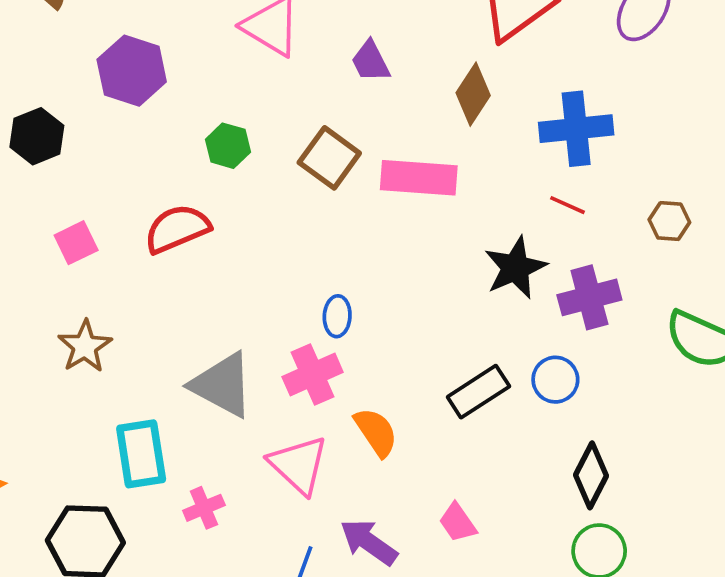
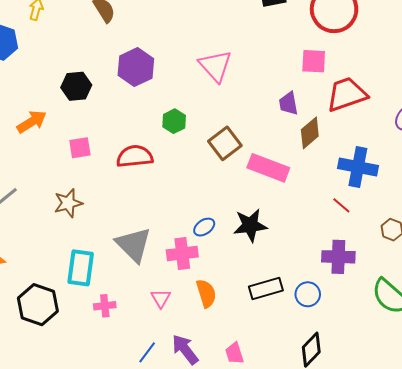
purple trapezoid: (370, 61) -> (288, 103), moved
black star: (515, 268) -> (250, 225), moved
blue ellipse: (337, 316) -> (204, 227), turned 35
pink triangle: (299, 465) -> (161, 298), size x0.6

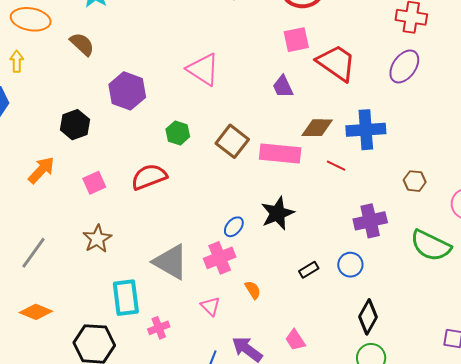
red trapezoid: (347, 94) -> (336, 63), turned 69
brown diamond: (310, 133) -> (317, 128), moved, turned 56
red line: (341, 205) -> (336, 166), moved
black rectangle: (266, 288) -> (309, 270), size x0.6
orange semicircle: (206, 293) -> (253, 290), size x0.7

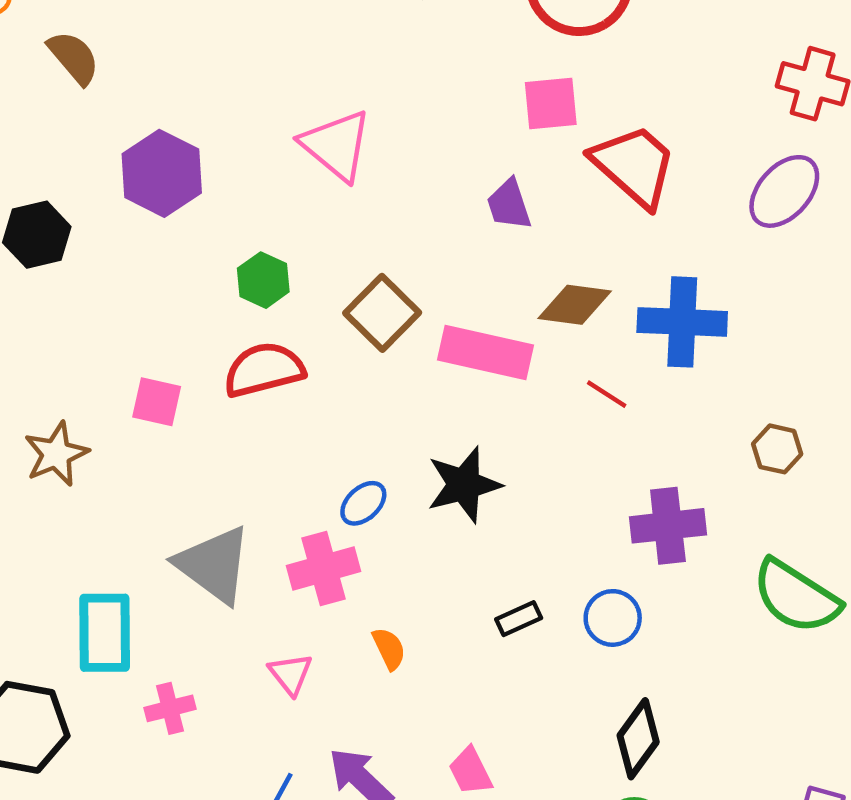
red semicircle: (149, 177) -> (264, 370), moved
pink square: (94, 183) -> (157, 402), moved, turned 30
brown star: (97, 239) -> (56, 454), moved

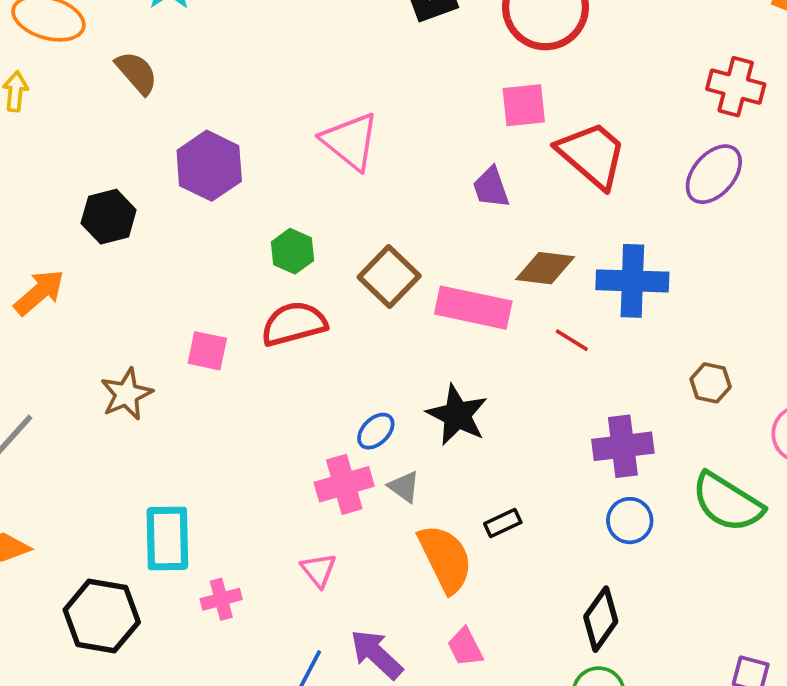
black star: (464, 485) -> (457, 415), turned -30
gray triangle: (214, 565) -> (404, 487), moved, size x0.5
blue circle: (613, 618) -> (630, 521), moved
orange semicircle: (389, 649) -> (445, 559), moved, size x2.0

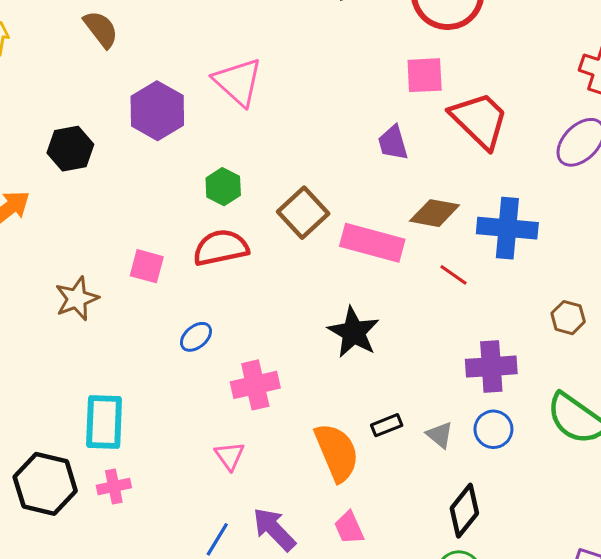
pink triangle: (350, 141) -> (238, 82), moved
blue ellipse: (376, 431) -> (196, 337), moved
gray triangle: (404, 487) -> (440, 435), moved
pink cross: (221, 599) -> (114, 486), moved

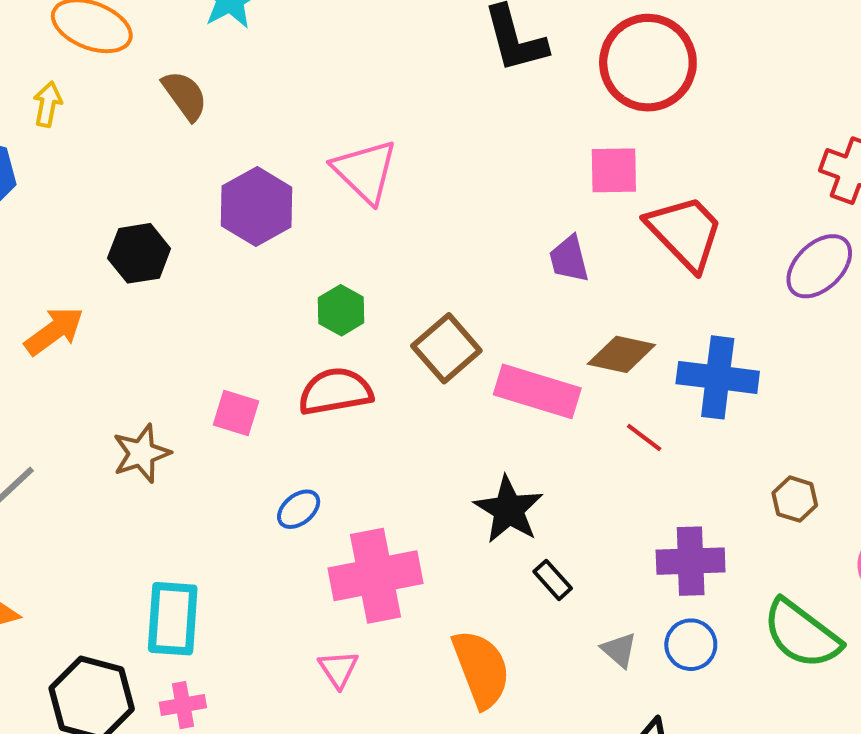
pink cross: (255, 385) -> (376, 576), size x1.4
black rectangle: (387, 425) -> (553, 580), moved, turned 68

